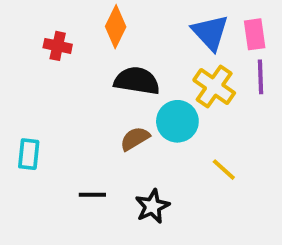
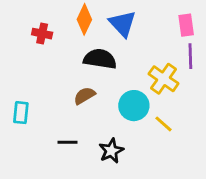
blue triangle: (210, 32) -> (123, 24), moved
yellow cross: (214, 87) -> (164, 79), moved
cyan circle: (177, 121) -> (134, 106), moved
brown semicircle: (135, 139) -> (84, 96), moved

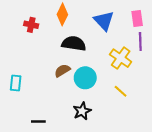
blue triangle: (123, 24) -> (104, 21), moved
cyan circle: (134, 106) -> (85, 78), moved
black line: (67, 142) -> (38, 121), moved

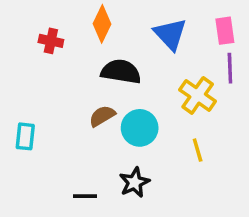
yellow line: (121, 91) -> (198, 150), turned 32
black line: (38, 121) -> (85, 196), moved

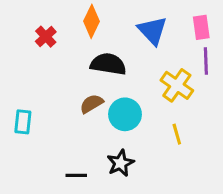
red cross: (51, 41) -> (46, 37), turned 35

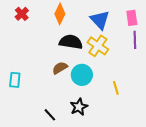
red cross: (46, 37) -> (22, 14), moved
yellow cross: (177, 85) -> (98, 46), moved
black line: (76, 175) -> (50, 115), turned 48

